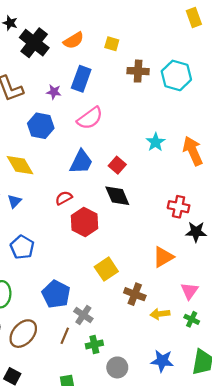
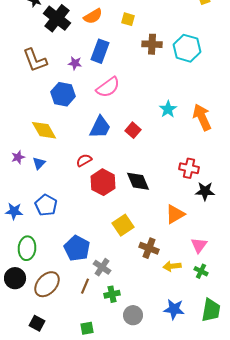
black diamond: (117, 196) -> (138, 181), moved

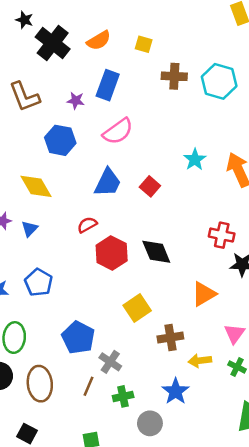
brown cross: (149, 248) -> (170, 338), turned -30
brown ellipse: (47, 284) -> (40, 384), turned -48
blue star: (174, 309) -> (176, 391), moved, turned 30

